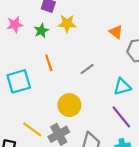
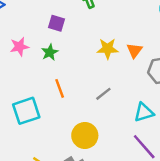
yellow star: (67, 24) -> (108, 49), moved
orange triangle: (116, 32) -> (134, 50), turned 32

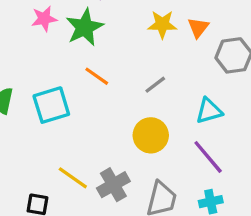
green star: (50, 52) -> (85, 27), size x1.6
orange line: (60, 88) -> (97, 76), turned -36
yellow circle: (85, 135) -> (151, 135), moved

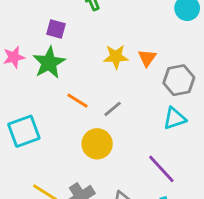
orange line: (97, 76) -> (77, 101), moved
cyan triangle: (209, 111) -> (175, 118), moved
yellow circle: (151, 135) -> (97, 144), moved

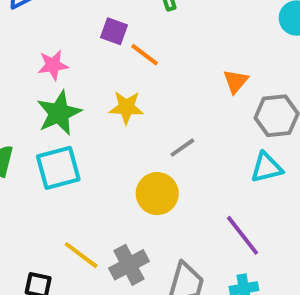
yellow star: (116, 57) -> (126, 107), moved
green star: (49, 63) -> (59, 113), moved
orange line: (77, 101) -> (145, 55), moved

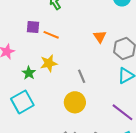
green star: (59, 113) -> (29, 73), moved, size x0.6
gray line: (182, 148) -> (82, 76), turned -64

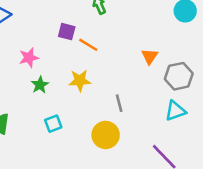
green star: (29, 73) -> (40, 85), moved
cyan square: (22, 102) -> (53, 124), moved, size x0.6

